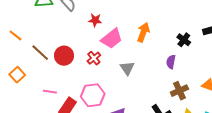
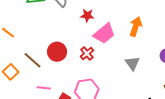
brown line: (40, 53) -> (32, 60), moved
gray triangle: (127, 68) -> (132, 63), moved

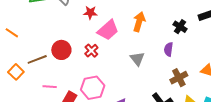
brown line: (32, 60) -> (37, 59), turned -60

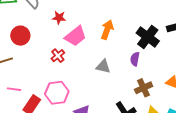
black cross: (180, 27) -> (148, 37), size x1.6
red circle: (61, 50) -> (20, 36), moved
gray triangle: (137, 59) -> (103, 66), turned -42

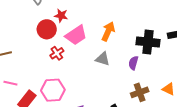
red circle: (20, 36) -> (47, 29), moved
black cross: (148, 37) -> (148, 42), turned -35
gray triangle: (103, 66) -> (103, 59), moved

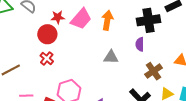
pink trapezoid: (76, 35) -> (81, 19), moved
red cross: (57, 53) -> (47, 58), moved
gray triangle: (103, 59) -> (111, 57), moved

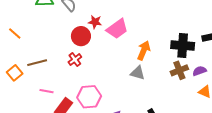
orange arrow: (107, 20) -> (144, 50), moved
purple semicircle: (140, 44) -> (199, 71), moved, turned 56
brown cross: (153, 71) -> (179, 70), moved

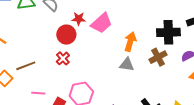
brown cross: (179, 70) -> (158, 57), moved

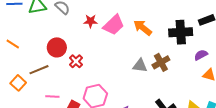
red circle: (66, 35) -> (57, 47), moved
orange arrow: (130, 42) -> (143, 28), moved, turned -66
brown cross: (158, 57) -> (161, 62), moved

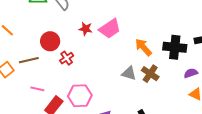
red star: (91, 21) -> (86, 29), moved
orange arrow: (143, 28) -> (143, 47), moved
brown cross: (161, 62) -> (150, 74), turned -36

